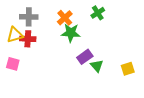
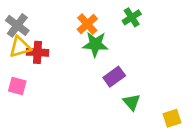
gray cross: (29, 17) -> (17, 25), moved, turned 36
green triangle: (97, 66) -> (132, 102), moved
yellow square: (128, 69) -> (172, 118), moved

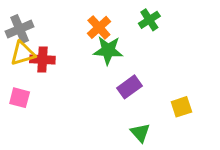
gray cross: (17, 25) -> (20, 29), turned 30
green triangle: (132, 102) -> (140, 133), moved
yellow square: (172, 118) -> (181, 107), moved

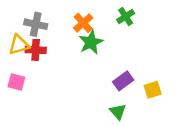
gray cross: (20, 29) -> (36, 24), moved, turned 35
green star: (108, 50) -> (91, 42), turned -30
purple rectangle: (129, 87) -> (123, 81), moved

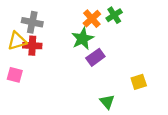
orange cross: (83, 23) -> (92, 19), moved
purple rectangle: (123, 81) -> (95, 57), moved

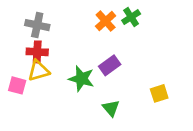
green star: (83, 39) -> (81, 79), moved, turned -30
yellow triangle: (17, 41) -> (39, 71), moved
green triangle: (107, 102) -> (111, 108), moved

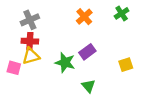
green cross: (131, 17) -> (122, 13), moved
gray cross: (37, 25) -> (30, 20), turned -36
yellow square: (159, 93) -> (126, 65), moved

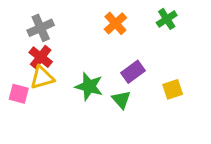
red cross: (30, 41) -> (41, 57), turned 35
purple rectangle: (87, 52) -> (133, 72), moved
green triangle: (88, 86) -> (121, 100), moved

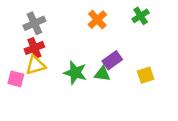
red cross: (41, 57) -> (34, 48), turned 30
green triangle: (121, 100) -> (102, 74), moved, turned -42

